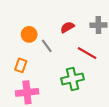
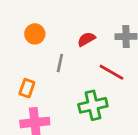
orange circle: (29, 34) -> (35, 34), moved
gray line: (47, 46) -> (60, 63), turned 48

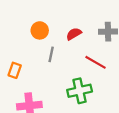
orange circle: (35, 34) -> (40, 30), moved
orange rectangle: (27, 88) -> (15, 70), moved

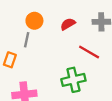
gray line: (51, 54) -> (27, 40), moved

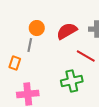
red semicircle: (68, 24) -> (67, 31), size x1.5

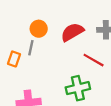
orange rectangle: (15, 63) -> (14, 59), moved

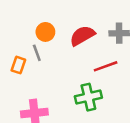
gray line: (31, 48) -> (37, 53), turned -32
red line: (94, 60) -> (106, 66), turned -50

